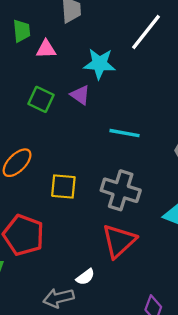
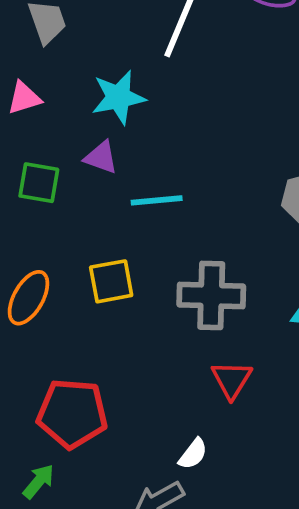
cyan line: (124, 133) -> (157, 200), moved
yellow square: (63, 186) -> (111, 281), moved
red triangle: (119, 241) -> (232, 380), size x0.7

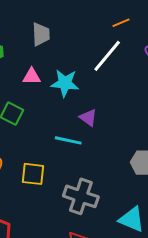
pink triangle: (24, 98) -> (32, 76), moved
purple triangle: (101, 157) -> (88, 118), moved

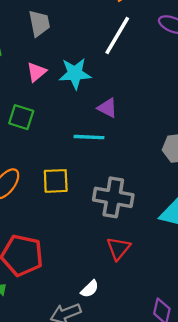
pink triangle: (32, 76) -> (36, 72), turned -30

